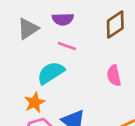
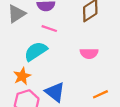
pink semicircle: (114, 76) -> (89, 53), turned -78

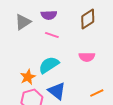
cyan semicircle: (36, 51) -> (49, 65), moved

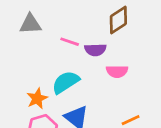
purple semicircle: (49, 15) -> (95, 50), moved
gray triangle: (23, 22) -> (30, 24), turned 30

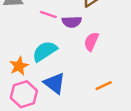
pink semicircle: (117, 71) -> (91, 41), turned 114

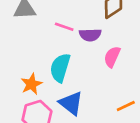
cyan semicircle: (45, 51) -> (60, 68), turned -40

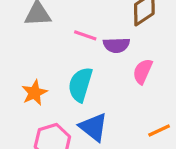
orange star: (31, 84) -> (34, 93), moved

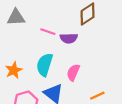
pink semicircle: (143, 71) -> (73, 72), moved

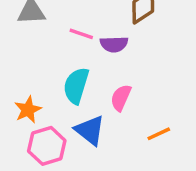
orange star: (14, 70) -> (28, 110), moved

